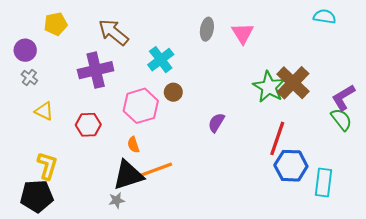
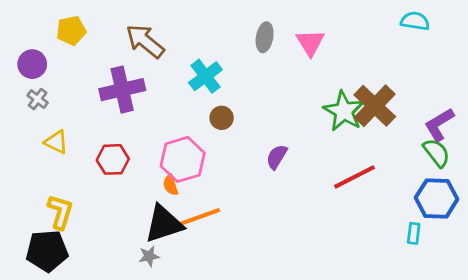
pink hexagon: (141, 106) -> (183, 159), moved
red line: (277, 138) -> (355, 177), turned 44
blue hexagon: (291, 166) -> (437, 198), moved
cyan rectangle: (323, 182) -> (414, 233), size x0.6

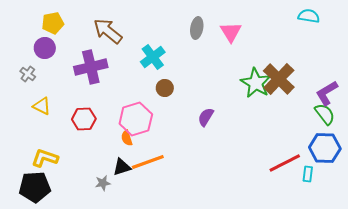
purple circle: (32, 64) -> (45, 48), moved
red line: (355, 177) -> (285, 163), moved
yellow L-shape: (60, 212) -> (45, 158), turned -88
black triangle: (164, 224) -> (122, 167), size x0.6
gray star: (149, 256) -> (103, 183), moved

